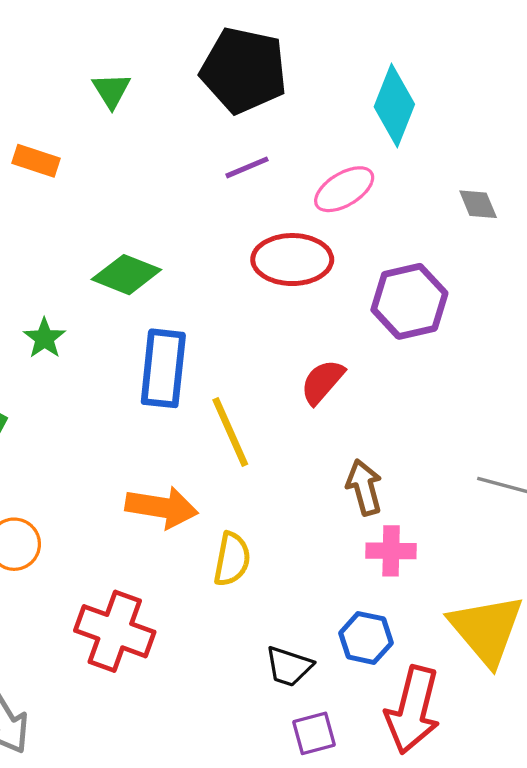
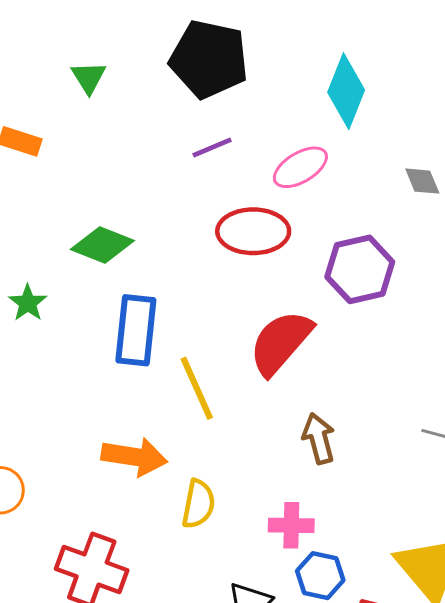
red semicircle: (322, 382) -> (281, 342), size x1.6
pink cross: (391, 551) -> (291, 525), moved

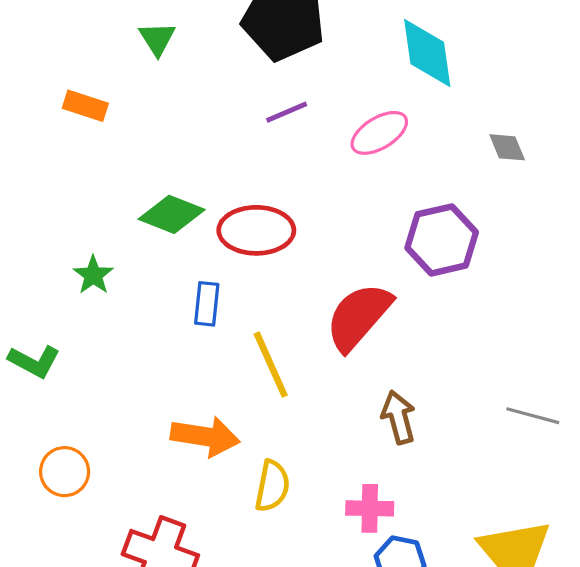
cyan diamond: (346, 91) -> (427, 53), turned -30
red ellipse: (253, 231) -> (256, 230), moved
blue rectangle: (136, 330) -> (207, 304), size x0.6

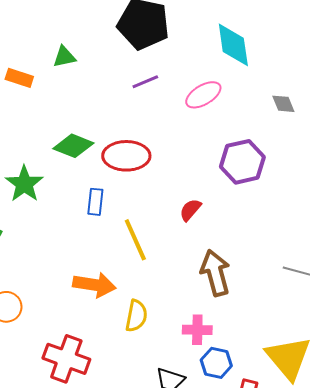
green triangle: (157, 39) -> (64, 57), moved, turned 50
green star: (93, 275) -> (24, 184), size x1.5
red semicircle: (359, 317) -> (190, 210), size x0.5
brown arrow: (398, 417) -> (215, 273), size x1.4

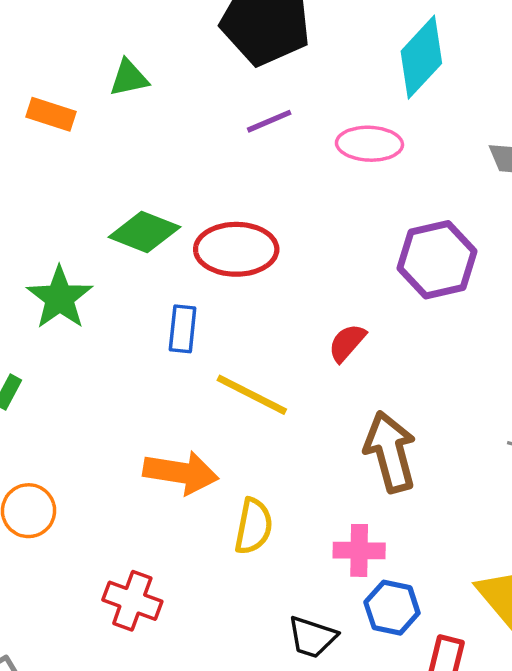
cyan diamond: (233, 45) -> (421, 57), turned 51
pink ellipse: (203, 95) -> (369, 144), turned 33
yellow line: (135, 240) -> (252, 395), turned -39
red cross: (66, 359) -> (132, 601), size x0.7

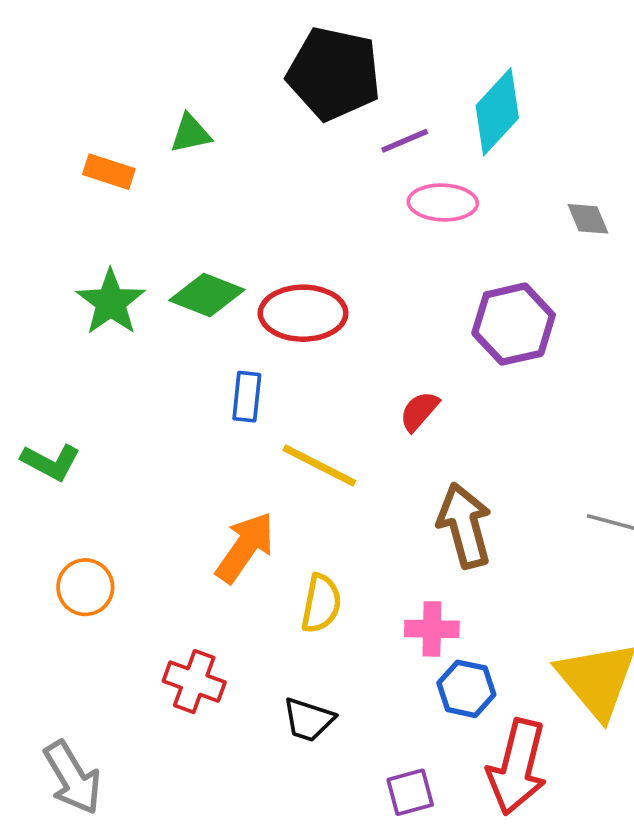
purple line: (269, 121) -> (405, 141), moved
green star: (60, 298) -> (111, 302), moved
orange arrow: (181, 473) -> (245, 547), turned -64
black trapezoid: (312, 637) -> (309, 720), moved

